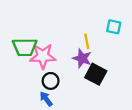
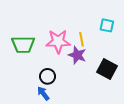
pink star: (43, 56) -> (58, 41), moved
black square: (96, 74) -> (107, 69), moved

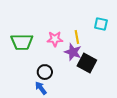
pink star: (58, 41) -> (55, 39), size x0.7
black square: (107, 69) -> (87, 63), moved

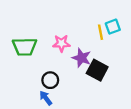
cyan square: (101, 24) -> (113, 27), turned -32
yellow line: (77, 37) -> (101, 32), moved

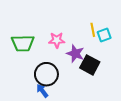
cyan square: (113, 27) -> (104, 35), moved
black circle: (50, 80) -> (46, 74), size x1.5

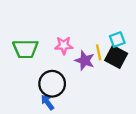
yellow line: (93, 30) -> (99, 52), moved
black square: (90, 65) -> (116, 57), moved

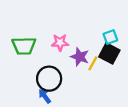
yellow line: (99, 52) -> (93, 63), moved, turned 40

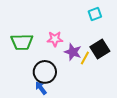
cyan square: (110, 37) -> (95, 14), moved
black square: (109, 53) -> (100, 49), turned 30

